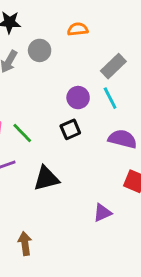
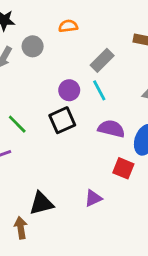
black square: (70, 129) -> (62, 120), size x1.4
black triangle: (46, 178) -> (41, 203), moved

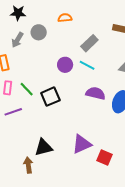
cyan line: (99, 90) -> (87, 65), turned -35
black square: (62, 120) -> (50, 97), moved
red square: (123, 168) -> (104, 157), moved
purple triangle: (93, 198) -> (82, 144), size x1.5

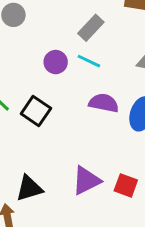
black square: (50, 97) -> (36, 111), turned -30
red square: (104, 157) -> (126, 185), moved

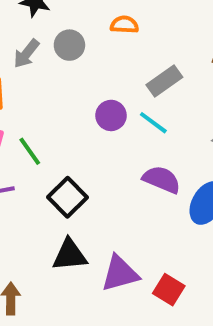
black square: (36, 111) -> (67, 197), moved
black triangle: (29, 188) -> (70, 255), moved

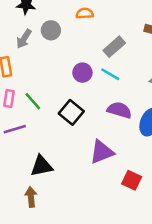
black square: (67, 197) -> (71, 112), moved
black triangle: (70, 255) -> (42, 166), moved
purple triangle: (120, 273) -> (102, 152), moved

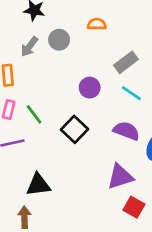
cyan line: (110, 74) -> (131, 93), moved
purple triangle: (102, 152) -> (120, 177), moved

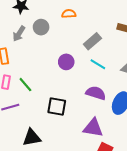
black square: (75, 129) -> (57, 106), moved, turned -30
purple triangle: (120, 177) -> (93, 128), turned 30

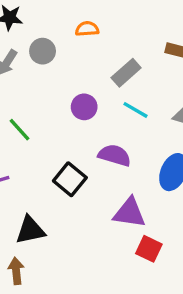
green line: (25, 85) -> (20, 130), moved
purple semicircle: (96, 93) -> (115, 155), moved
black square: (57, 106) -> (70, 179), turned 30

